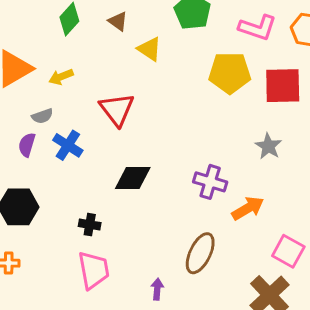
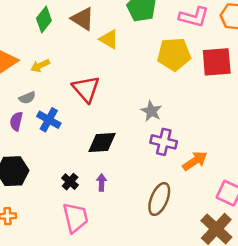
brown triangle: (118, 21) -> (83, 19), size x1.5
gray star: (268, 146) -> (151, 111), moved
black cross: (90, 225) -> (70, 182), turned 35
purple arrow: (157, 289) -> (102, 182), moved

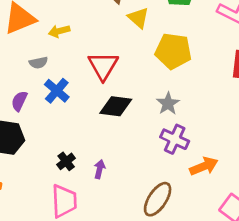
yellow pentagon: (174, 54) -> (173, 51), moved
purple semicircle: (16, 121) -> (19, 101), moved
black diamond: (102, 143) -> (116, 106), moved

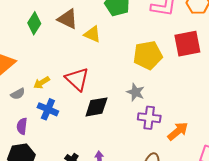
yellow arrow: (59, 31) -> (42, 83), moved
yellow pentagon: (173, 51) -> (148, 55), moved
gray semicircle: (38, 63) -> (18, 94), moved

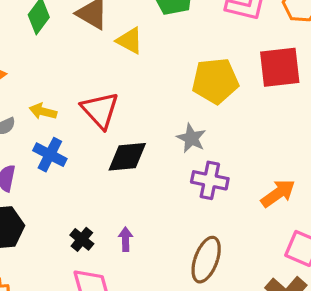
yellow arrow: (42, 83) -> (43, 111), turned 42
orange arrow: (178, 131) -> (278, 193), moved

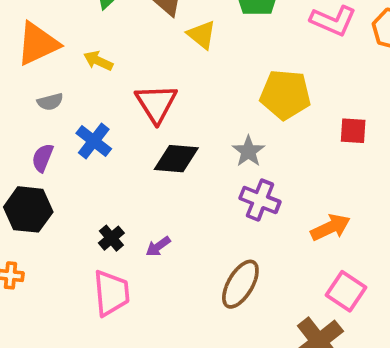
red square: (280, 67) -> (353, 131), moved, size x0.6
yellow arrow: (43, 111) -> (98, 61), moved
purple arrow: (126, 239) -> (158, 246), turned -135

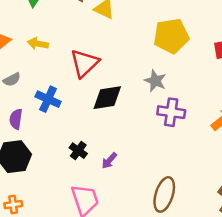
red triangle: (156, 103) -> (85, 63), turned 32
black cross: (111, 238) -> (78, 151), moved
brown ellipse: (240, 284) -> (164, 194), moved

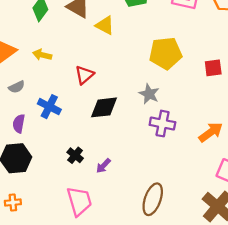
red triangle: (85, 63) -> (84, 75), size x0.7

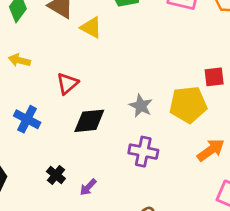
yellow pentagon: (166, 53) -> (188, 105), moved
purple cross: (162, 124) -> (143, 152), moved

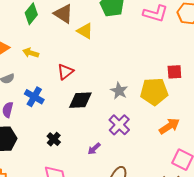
purple cross: (143, 152) -> (119, 125), turned 30
purple arrow: (88, 187) -> (94, 149), moved

